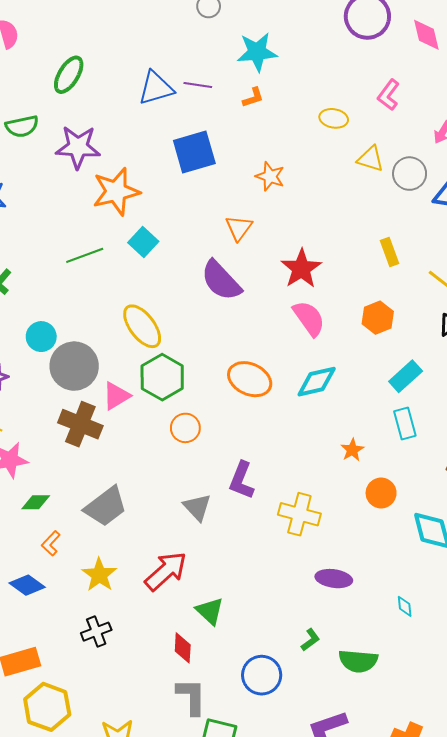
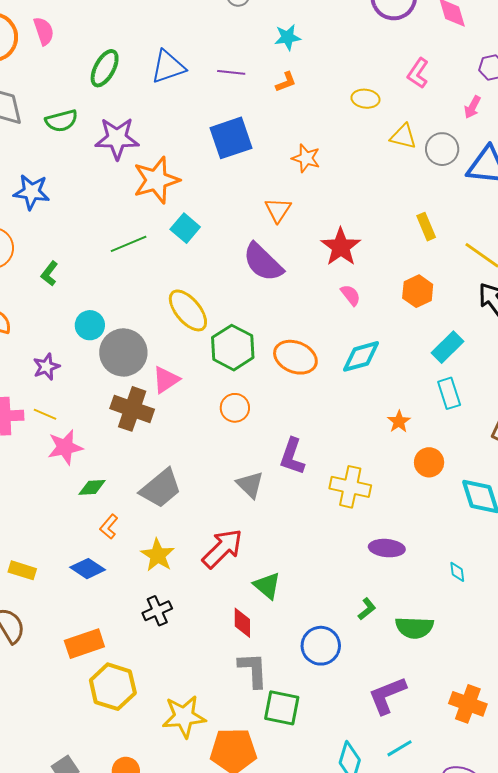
cyan star: (257, 52) -> (288, 37), size x0.7
blue triangle: (156, 88) -> (168, 67), moved
pink semicircle: (309, 318) -> (351, 295), size x0.6
green hexagon: (162, 377) -> (233, 348), moved

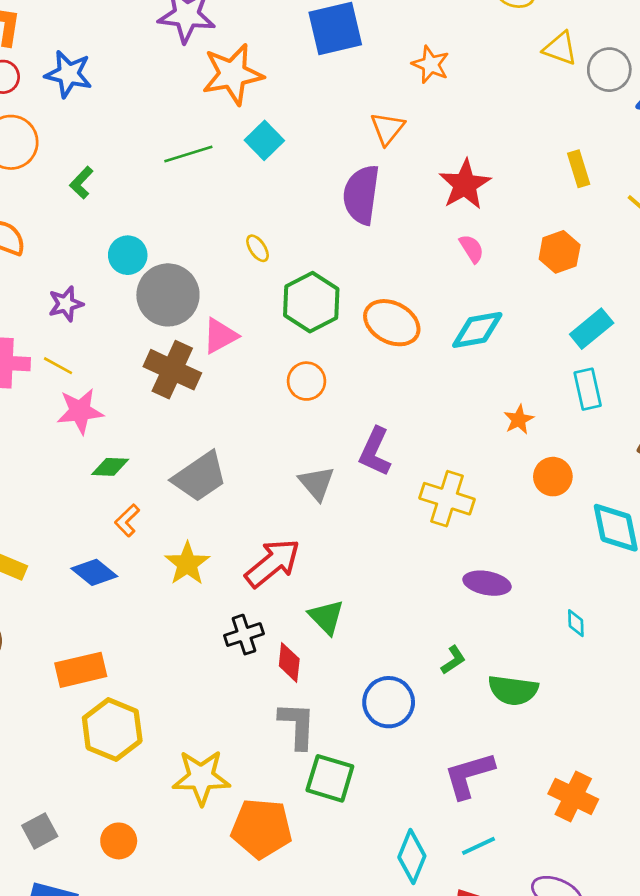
purple semicircle: (263, 262) -> (361, 195), turned 48
yellow ellipse: (188, 310) -> (258, 248), size x0.5
black cross: (157, 611) -> (244, 635), moved

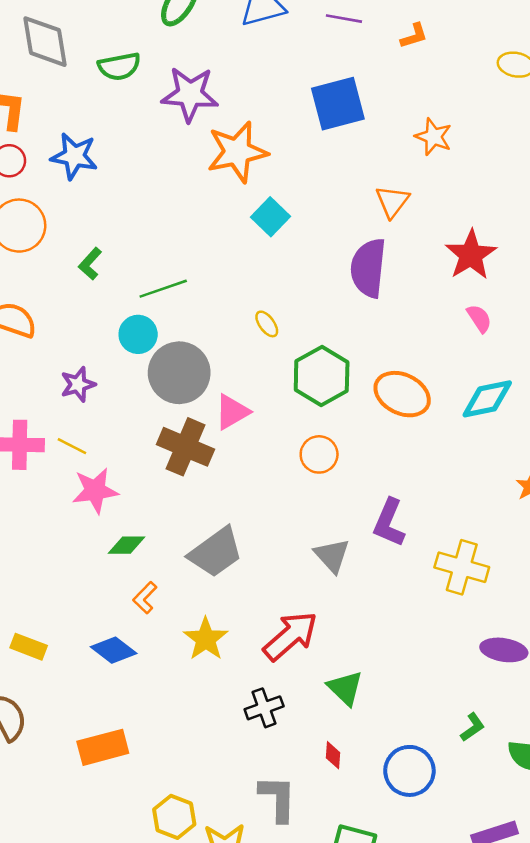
green line: (188, 154) -> (163, 289), moved
red diamond: (289, 662) -> (333, 755), moved, size x0.7
gray L-shape: (297, 725) -> (278, 798), moved
yellow hexagon: (112, 729) -> (174, 817), moved, size x0.7

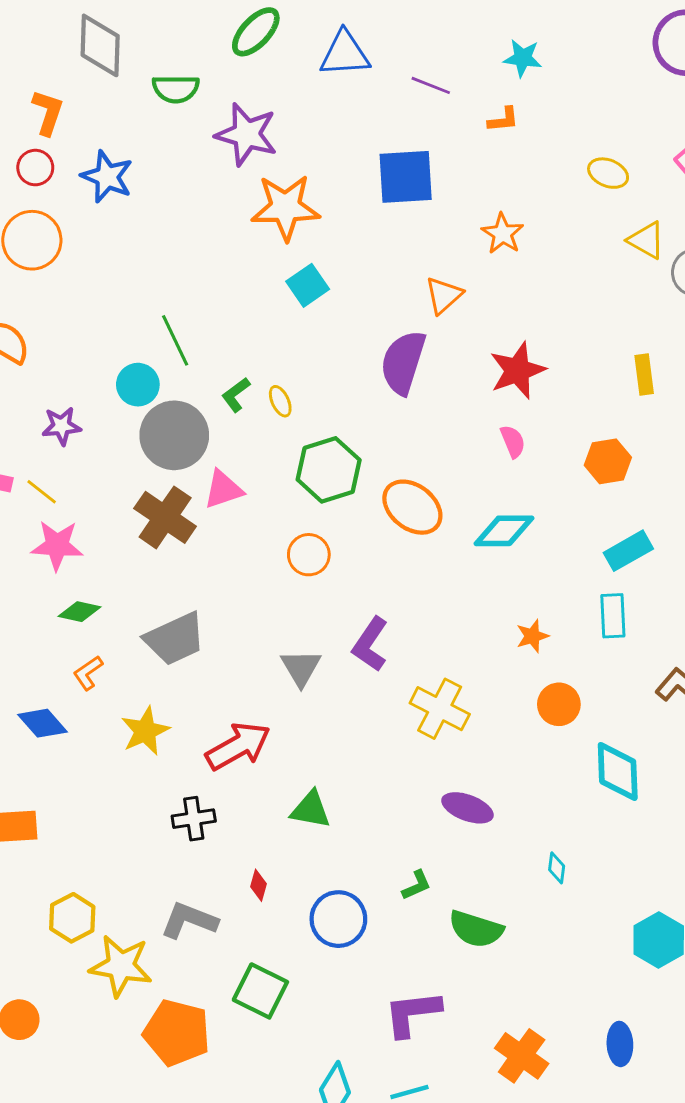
green L-shape: (90, 264) -> (236, 395), moved
green line: (163, 289) -> (175, 340), turned 72
green triangle: (345, 688) -> (311, 810), moved, turned -45
gray L-shape: (278, 798) -> (189, 920), turned -81

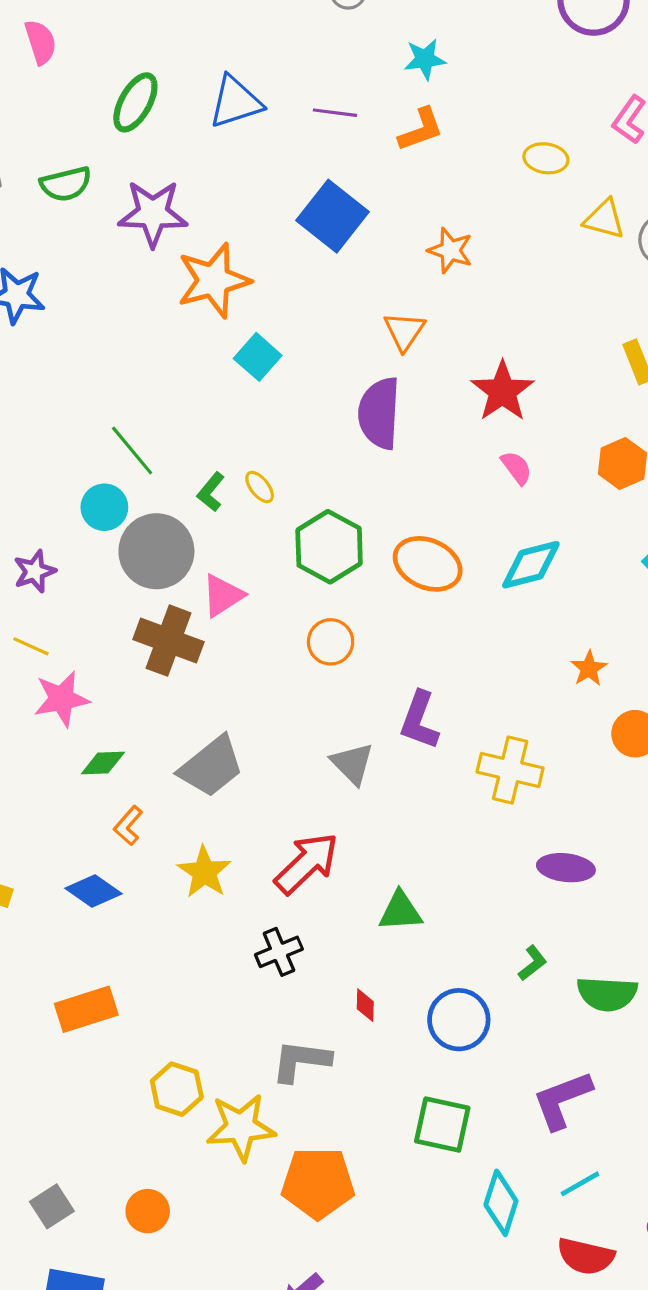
orange L-shape: (503, 120) -> (421, 129), size x1.4
blue square: (406, 177) -> (333, 216), turned -34
green square: (260, 991) -> (442, 1125), moved

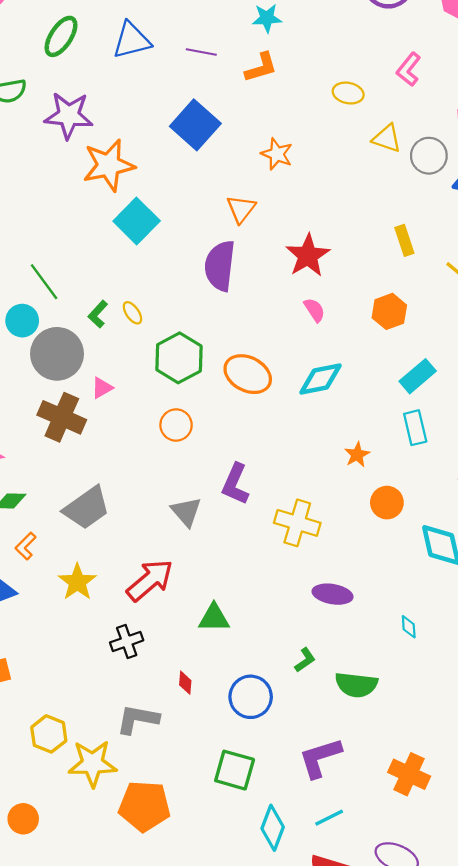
cyan square: (258, 357) -> (137, 221), size x1.4
pink triangle: (223, 595) -> (102, 388), size x0.7

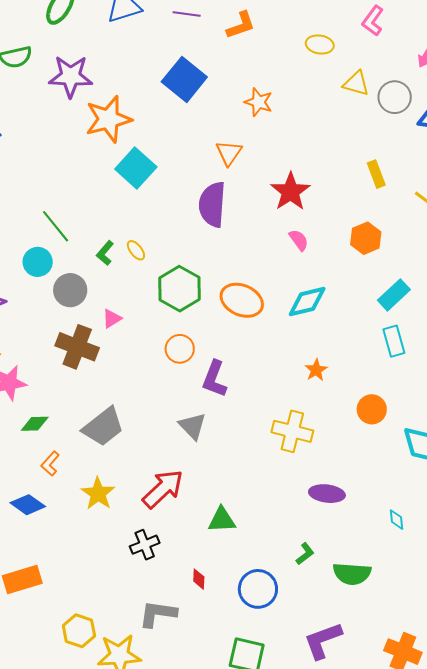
gray circle: (57, 354) -> (70, 290), size x0.7
orange star: (357, 455) -> (316, 370), moved
purple L-shape: (235, 484) -> (214, 379), moved

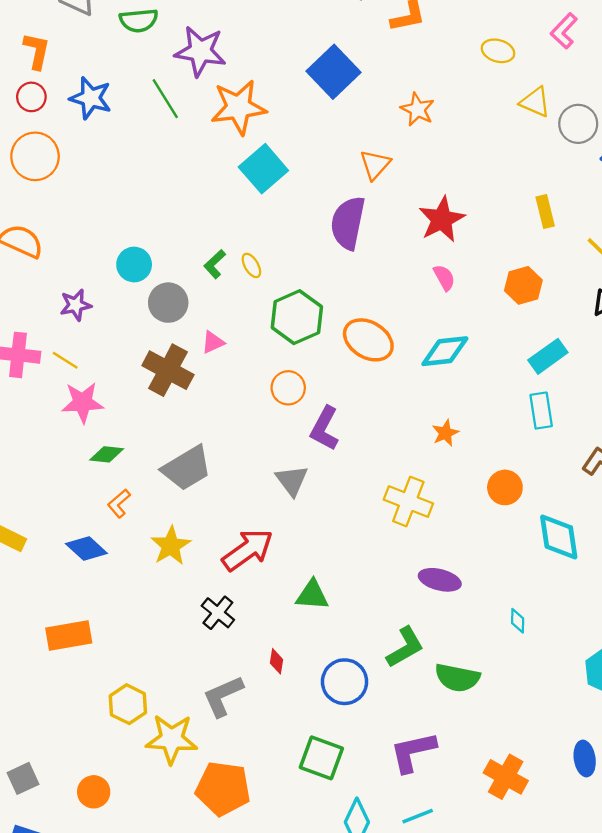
green line: (56, 226) -> (165, 99), moved
black cross: (145, 545) -> (218, 613), turned -36
green L-shape: (305, 554) -> (405, 647), size x1.6
gray L-shape: (158, 614) -> (223, 696), turned -39

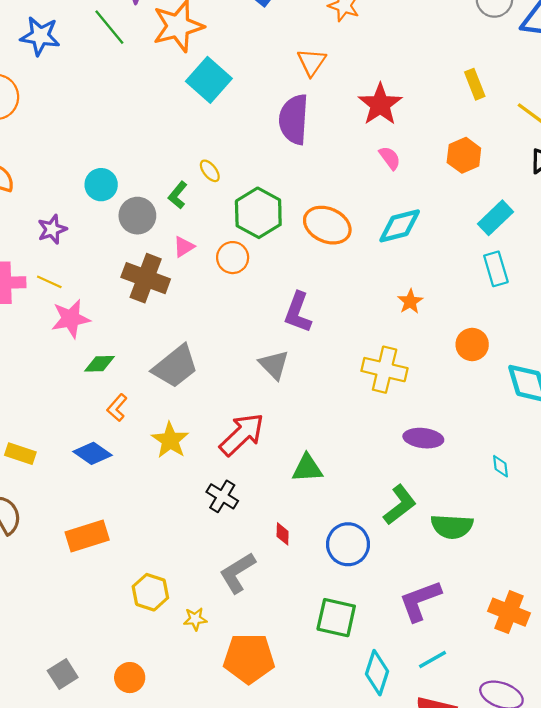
green L-shape: (215, 264) -> (178, 195), moved
orange circle: (288, 388) -> (233, 258), moved
yellow star: (172, 739) -> (195, 619), size x0.5

